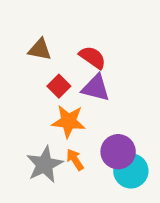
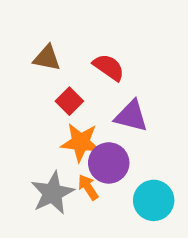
purple triangle: (96, 88) -> (131, 116), moved
purple circle: (118, 152) -> (109, 163), moved

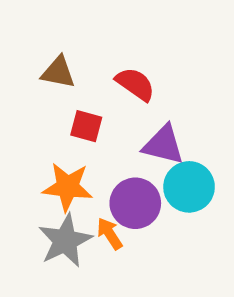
red square: (69, 101) -> (86, 126), turned -30
orange star: (81, 142) -> (68, 187), moved
cyan circle: (154, 200) -> (189, 187), moved

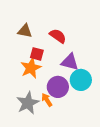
orange star: (68, 187) -> (31, 68), moved, turned -30

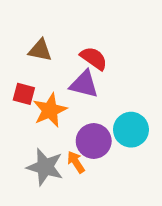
red square: (37, 54) -> (24, 94), moved
purple triangle: (70, 62) -> (84, 84), moved
gray star: (28, 103) -> (45, 167), turned -30

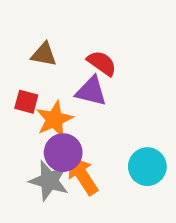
cyan circle: (131, 130) -> (147, 167), moved
purple circle: (94, 141) -> (63, 153), moved
orange arrow: (76, 162) -> (82, 175), size x1.6

